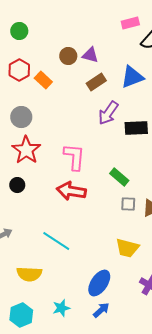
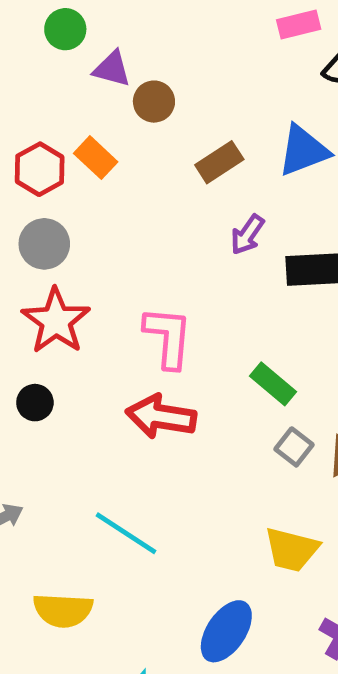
green circle: (19, 31) -> (65, 29), moved
purple triangle: (90, 55) -> (112, 69), moved
red hexagon: (19, 70) -> (40, 169), moved
purple arrow: (108, 113) -> (247, 235), size x0.7
gray square: (128, 204) -> (294, 447), turned 35

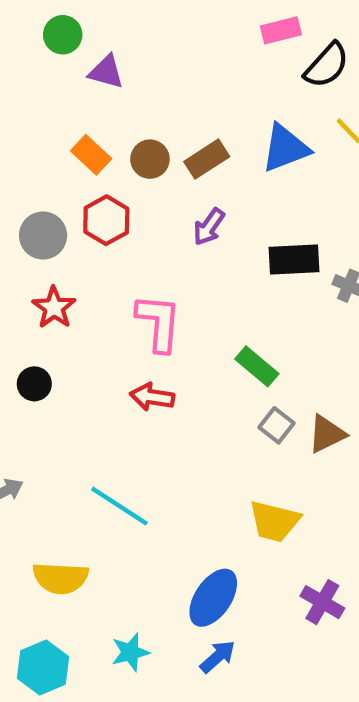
brown circle: (154, 102) -> (150, 159), moved
red hexagon: (40, 169) -> (106, 220), moved
purple arrow: (247, 235) -> (209, 227), moved
red star: (56, 321) -> (54, 307), size x0.7
red arrow: (161, 417) -> (152, 397), size x0.7

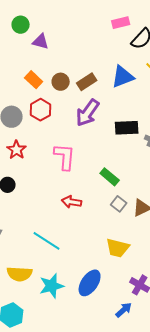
purple arrow: (209, 227) -> (88, 113), size x1.6
red arrow: (152, 397) -> (72, 202), moved
cyan star: (130, 652) -> (52, 286), moved, size x1.4
blue arrow: (218, 657) -> (124, 310), moved

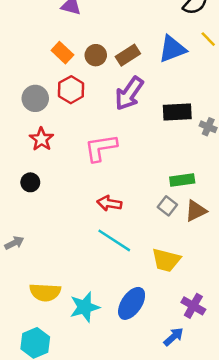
pink L-shape: (65, 157) -> (101, 148), turned -104
green rectangle: (110, 177) -> (182, 180), moved, turned -48
cyan line: (47, 241) -> (114, 240), moved

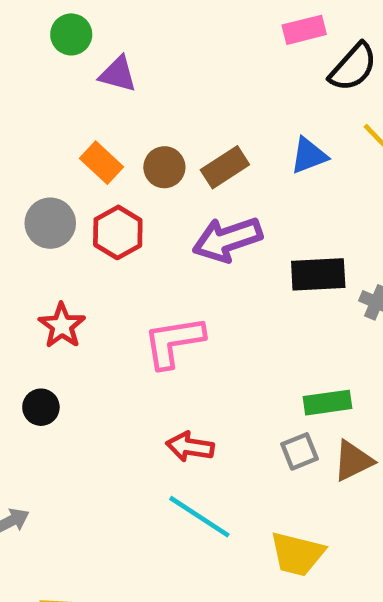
blue triangle: (172, 49) -> (309, 156), size x0.7
purple arrow: (129, 93) -> (227, 239), turned 36
gray circle: (35, 98) -> (50, 223), moved
gray square: (167, 206) -> (300, 451), turned 30

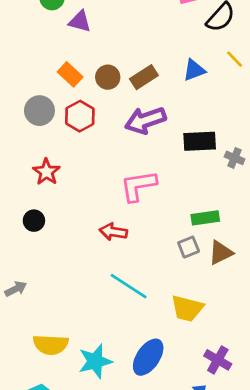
pink L-shape: (174, 342) -> (138, 186), moved
red arrow: (190, 447) -> (113, 232), moved

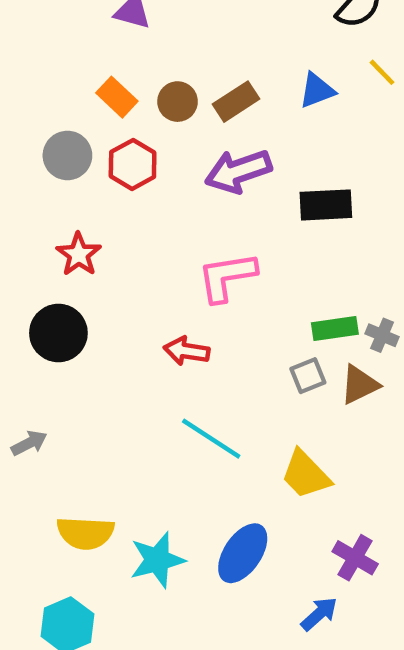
gray cross: (235, 158) -> (382, 335), moved
black circle: (34, 221) -> (58, 333), size x1.6
yellow trapezoid: (187, 308) -> (306, 475), turned 32

